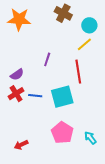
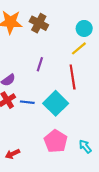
brown cross: (63, 13) -> (39, 23), moved
cyan square: (62, 97) -> (56, 103), turned -30

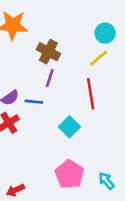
brown cross: (39, 23) -> (48, 52), moved
blue line: (27, 102) -> (34, 102), moved
cyan square: (56, 103) -> (69, 127), size x0.7

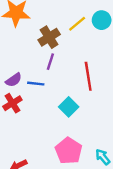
brown cross: (48, 52) -> (49, 37), turned 30
yellow line: (98, 58) -> (77, 24), moved

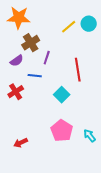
brown cross: (49, 37) -> (31, 43), moved
purple semicircle: (14, 80) -> (17, 61), moved

